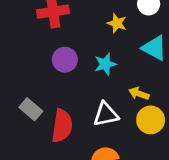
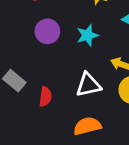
red semicircle: (62, 126) -> (45, 97), size x0.6

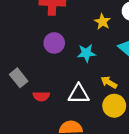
red semicircle: (45, 97) -> (41, 96), turned 70

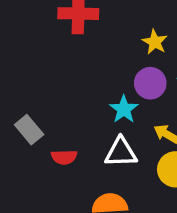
purple circle: (54, 43) -> (150, 83), moved
cyan star: (86, 53) -> (124, 109), moved, turned -30

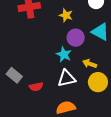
yellow star: (155, 42) -> (66, 15), moved

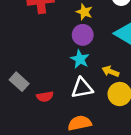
purple circle: (76, 38) -> (83, 35), moved

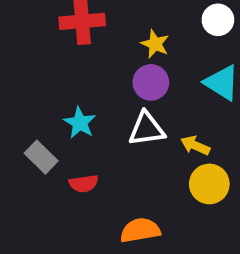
cyan star: (80, 59) -> (80, 123), moved
white triangle: (82, 88) -> (147, 129), moved

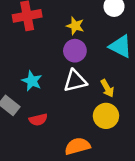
yellow arrow: (195, 145) -> (107, 88), turned -138
yellow circle: (209, 184) -> (106, 116), moved

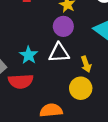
cyan star: (32, 81) -> (29, 55), moved
red semicircle: (38, 120) -> (21, 81), size x1.5

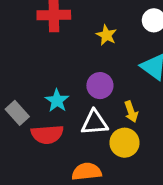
purple circle: (63, 26) -> (100, 86), moved
white triangle: (59, 53) -> (94, 123), moved

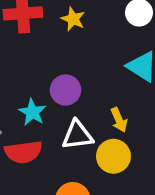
yellow star: (106, 35) -> (73, 19), moved
purple circle: (100, 86) -> (66, 90), moved

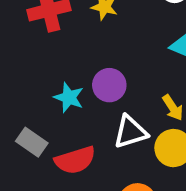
cyan star: (32, 112) -> (69, 97), moved

